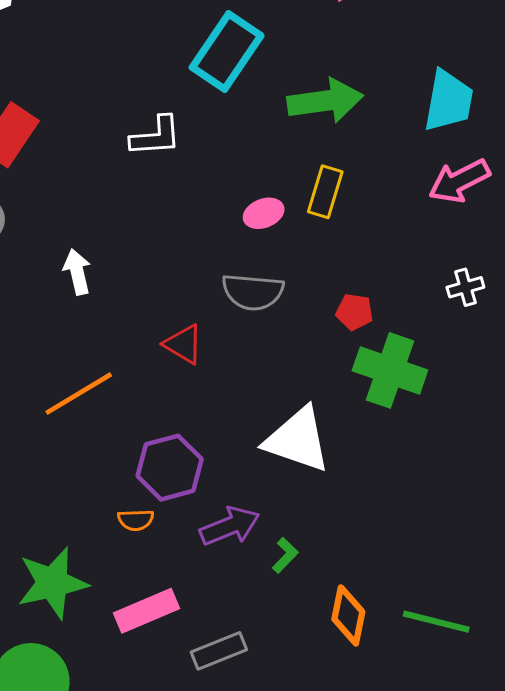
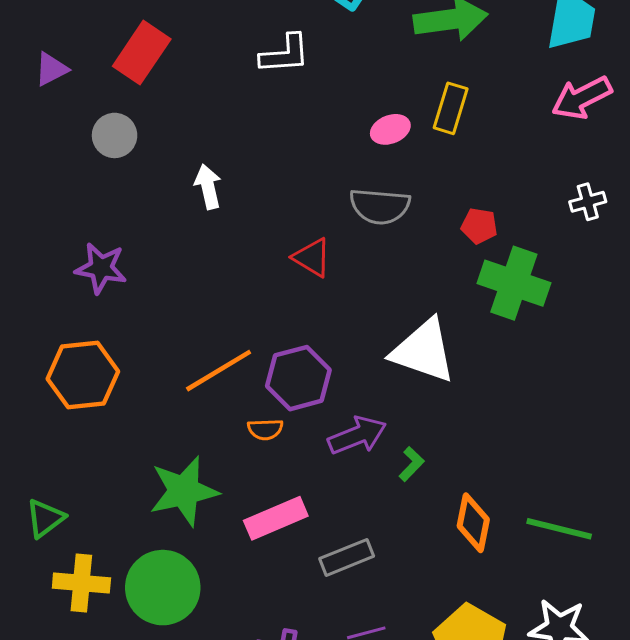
orange line: (79, 394) -> (219, 371), moved

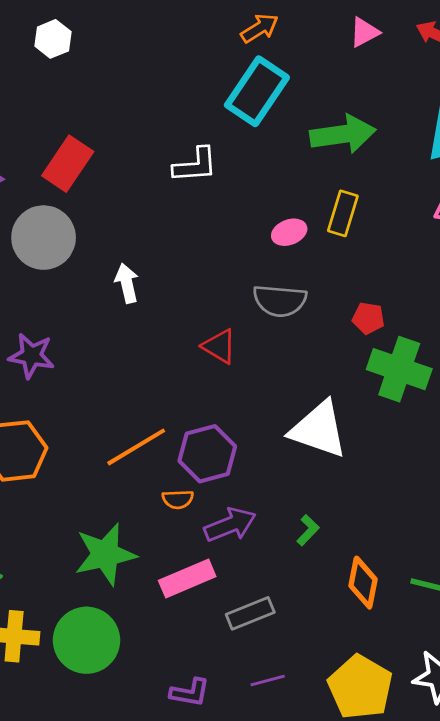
gray circle: (115, 135) -> (44, 238), size x1.6
purple arrow: (357, 435) -> (230, 525), moved

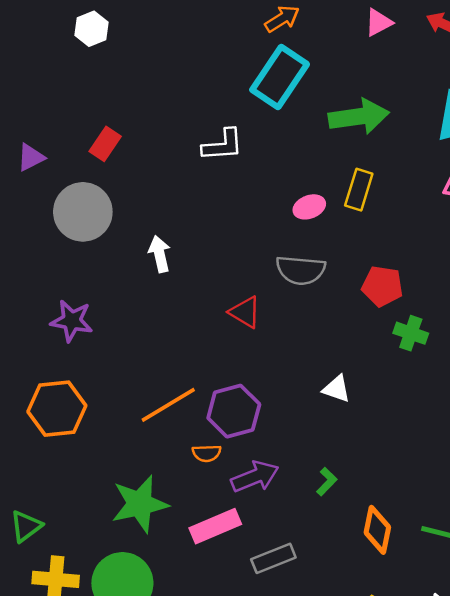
red rectangle: (68, 164) -> (105, 144), size x0.7
red pentagon: (368, 318) -> (382, 286), size x1.4
green cross: (399, 369) -> (411, 333), size x0.6
white triangle: (319, 430) -> (337, 389), size x0.5

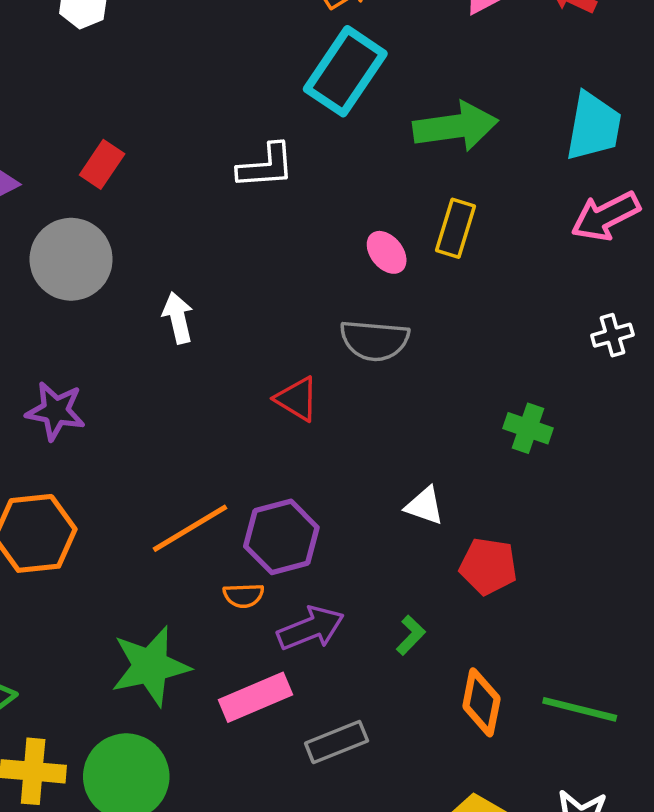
pink ellipse: (309, 207) -> (387, 252), turned 72
red pentagon: (382, 286) -> (488, 566), moved

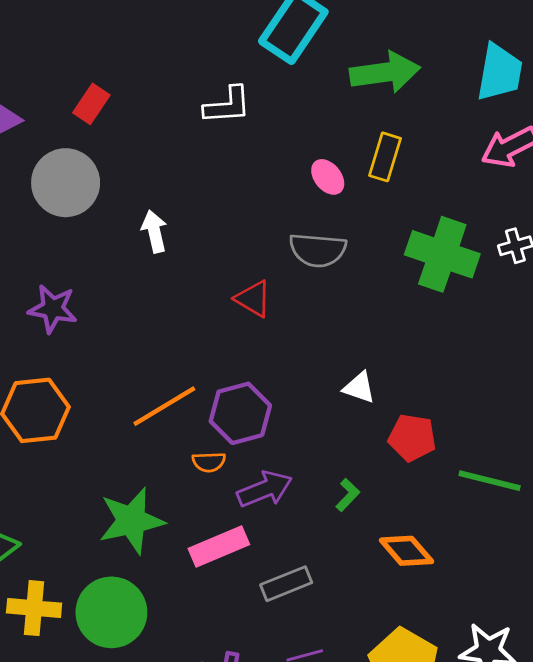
green cross: (528, 428) -> (442, 254), moved, size x1.8
orange diamond: (481, 702) -> (406, 551), turned -52
green line: (580, 709) -> (490, 481), moved

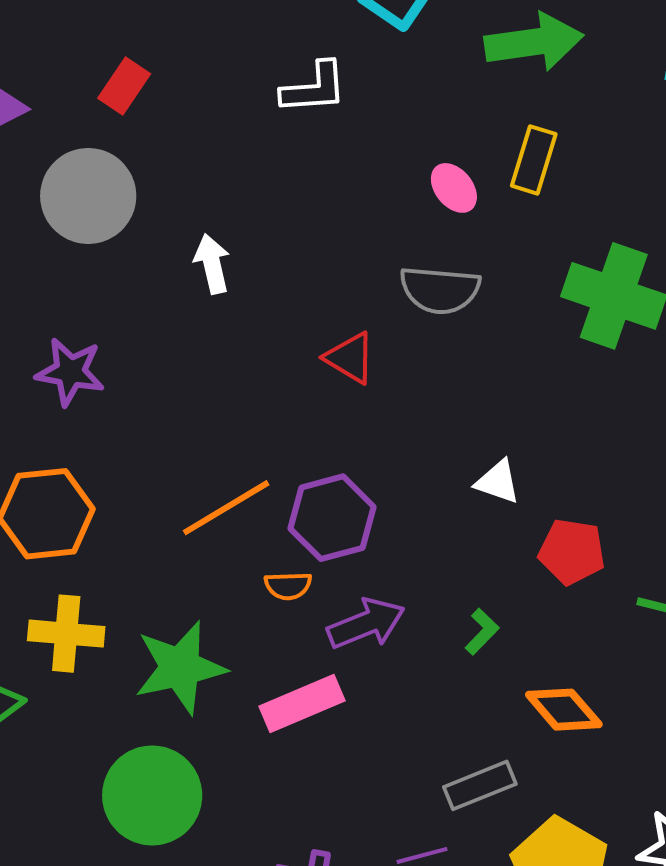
gray rectangle: (286, 584) -> (480, 785), moved
yellow cross: (34, 608) -> (66, 634), moved

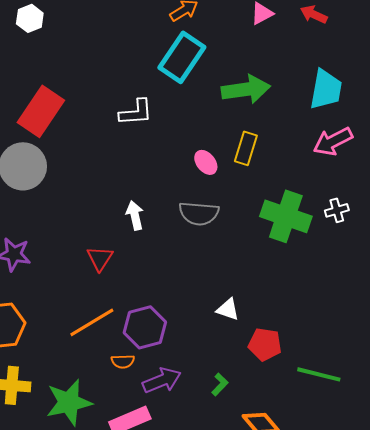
red rectangle: (124, 86) -> (41, 111), size x1.8
white arrow: (212, 264) -> (135, 215), moved
red triangle: (350, 358) -> (100, 258), moved, turned 32

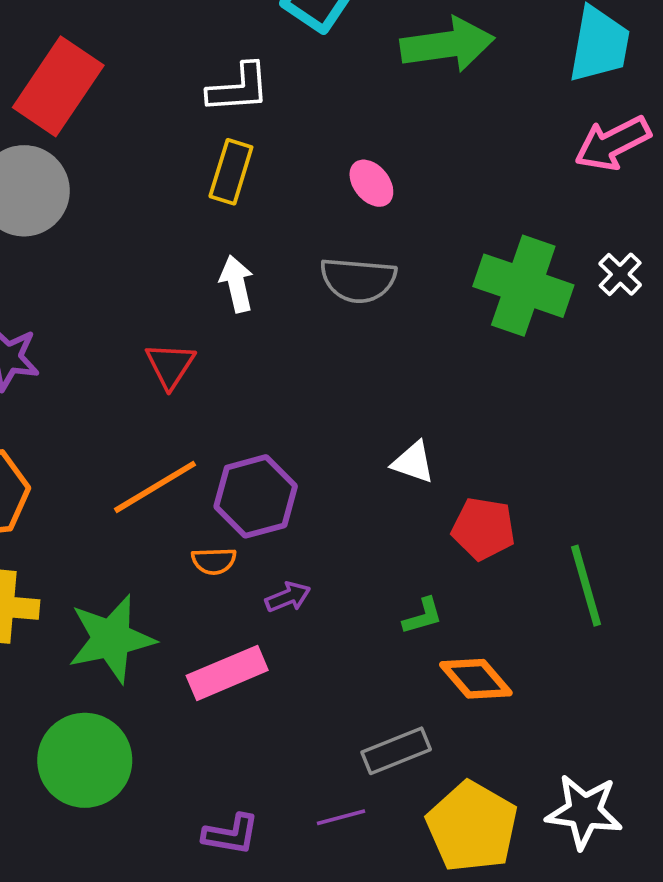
yellow rectangle: (246, 148) -> (231, 172), moved
white cross: (337, 210) -> (620, 274), turned -30
green line: (319, 374) -> (586, 586), turned 60
purple arrow: (162, 380) -> (288, 597), size x0.6
green L-shape: (220, 384) -> (423, 616), moved, turned 30

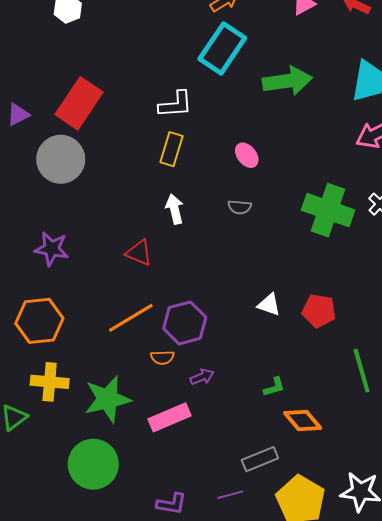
gray semicircle: (358, 280) -> (240, 207), size x0.6
red triangle: (170, 365) -> (139, 253), turned -40
red pentagon: (483, 529) -> (319, 311), moved

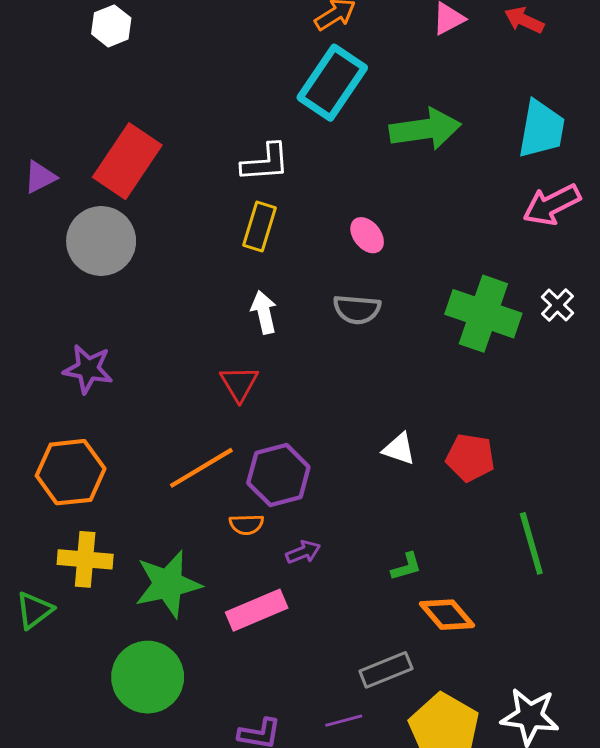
gray semicircle: (240, 207) -> (357, 309), size x1.4
red triangle: (139, 253) -> (239, 383), moved, turned 36

